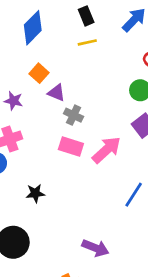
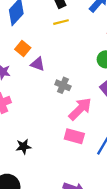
gray cross: (74, 115) -> (63, 85), moved
pink rectangle: (71, 147) -> (74, 136), moved

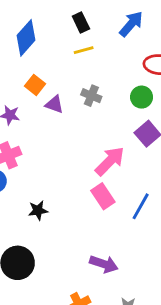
gray cross: (63, 85) -> (91, 96), moved
pink rectangle: (74, 136) -> (103, 196), turned 42

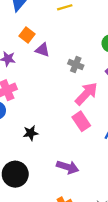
gray cross: (91, 96) -> (76, 65), moved
purple arrow: (104, 264) -> (68, 167), moved

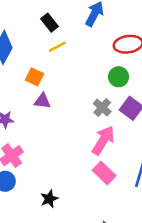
orange square: (27, 35) -> (34, 77), moved
gray cross: (76, 65) -> (102, 108), moved, turned 32

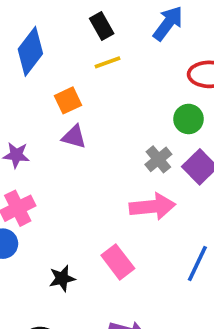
orange square: (34, 77) -> (68, 100), turned 30
pink arrow: (103, 140) -> (152, 207), turned 44
pink rectangle: (104, 173) -> (118, 262), moved

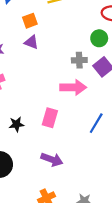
gray cross: (158, 159) -> (79, 60), turned 32
pink rectangle: (118, 262) -> (50, 118), turned 48

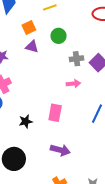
green circle: (99, 38) -> (59, 36), moved
pink arrow: (73, 87) -> (73, 84), size x0.6

